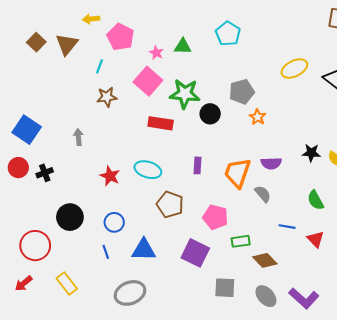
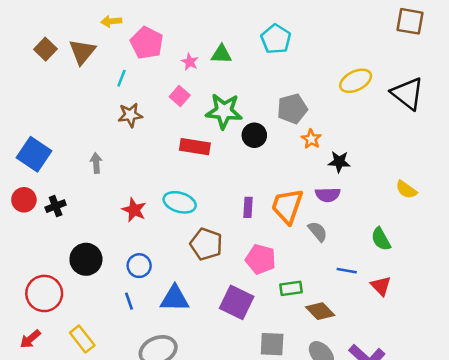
pink square: (148, 81) -> (180, 96), size x0.6
black star: (311, 153) -> (339, 162), moved
purple rectangle: (197, 165) -> (248, 207), moved

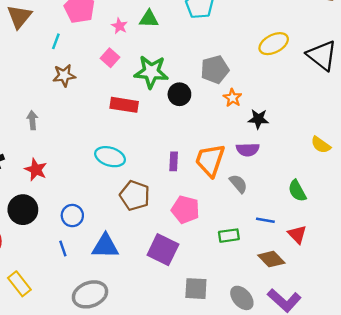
red star: (134, 210) -> (36, 170), moved
green rectangle: (291, 288) -> (229, 236), moved
brown diamond: (320, 311) -> (271, 259), moved

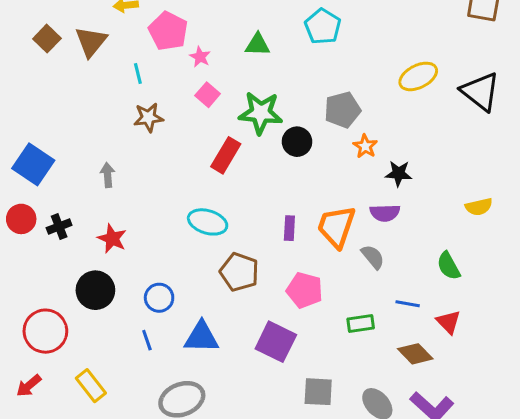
pink star: (119, 26) -> (200, 57), moved
cyan line: (56, 41) -> (138, 73), turned -35
red rectangle: (124, 105) -> (226, 155), turned -68
yellow semicircle: (321, 145) -> (479, 207), turned -48

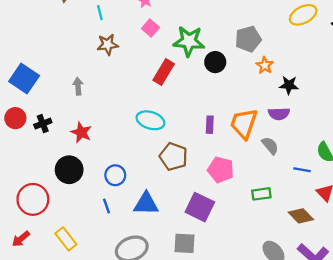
blue line: (408, 304) -> (302, 170), moved
gray square: (318, 392) -> (184, 243), moved

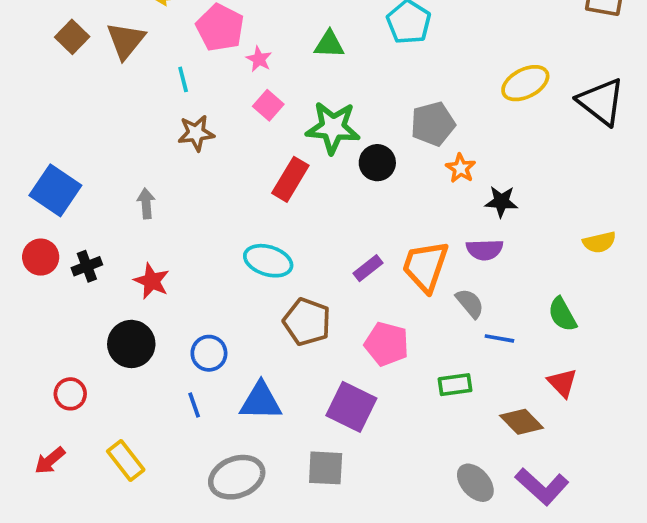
purple rectangle: (210, 125) -> (368, 268), turned 49
blue line: (302, 170) -> (499, 338), moved
red circle: (33, 199) -> (70, 394), size x0.6

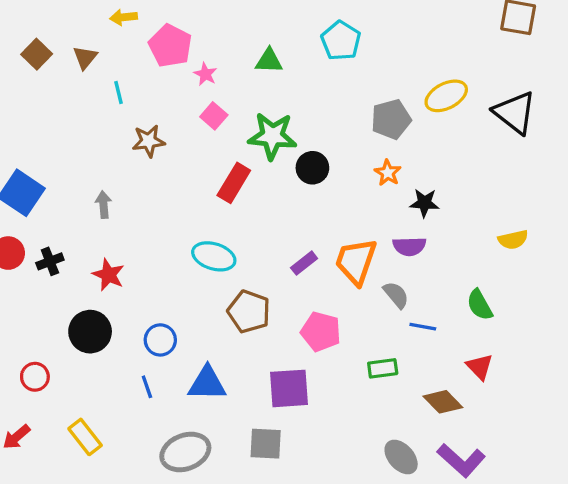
brown triangle: (126, 41) -> (85, 57), size x0.7
cyan line: (183, 79) -> (118, 93), moved
gray pentagon: (433, 124) -> (391, 119), moved
purple square: (351, 407) -> (289, 388), turned -30

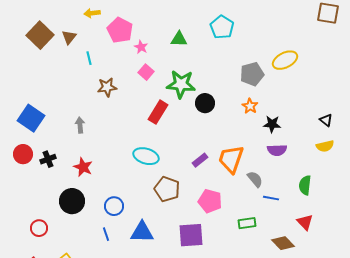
brown square: (37, 54) -> (40, 35), size x1.5
black triangle: (515, 113) -> (326, 120), moved, size x0.5
purple semicircle: (409, 246) -> (277, 150), moved
green semicircle: (480, 305) -> (305, 185), turned 36

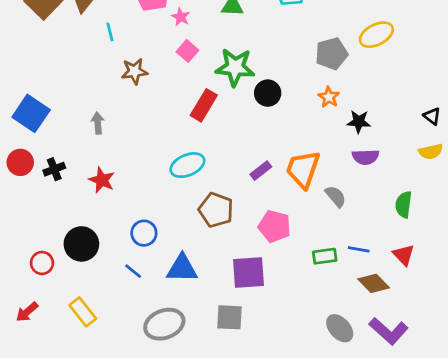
cyan ellipse: (146, 156) -> (187, 165), turned -40
blue line: (271, 198) -> (359, 249), moved
black circle: (72, 201) -> (81, 244), moved
blue line: (106, 234) -> (133, 271), turned -32

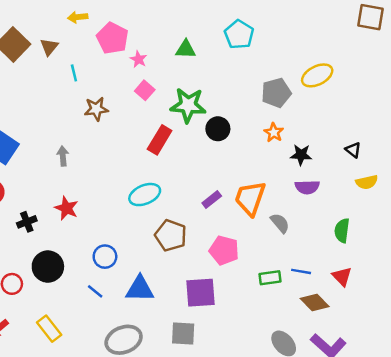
black triangle: (432, 116) -> (353, 150), moved
black cross: (54, 169) -> (27, 222), moved

